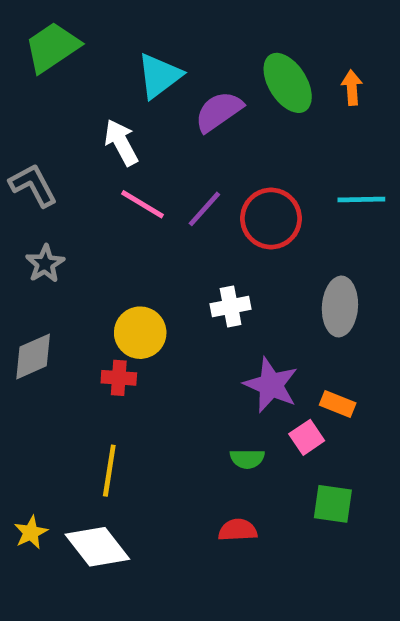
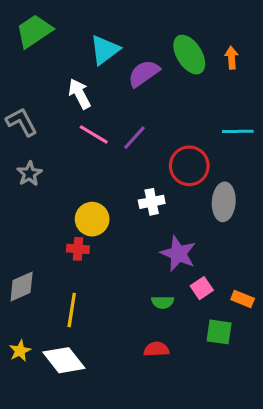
red circle: (271, 218) -> (189, 166), moved
gray diamond: (33, 356) -> (22, 286), moved
orange rectangle: (338, 404) -> (243, 299), moved

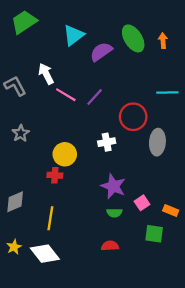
white arrow: (80, 94) -> (46, 74), moved
gray star: (29, 174) -> (21, 133), moved
purple star: (178, 254) -> (113, 186), moved

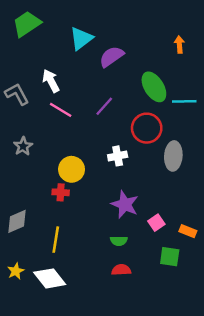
green ellipse: (133, 38) -> (154, 87), moved
pink line: (66, 95) -> (61, 110), moved
green semicircle: (114, 213) -> (119, 241), moved

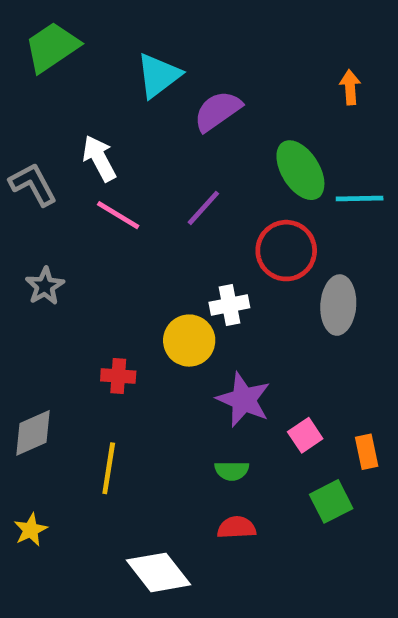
yellow circle: (72, 169) -> (189, 341), moved
orange rectangle: (188, 231) -> (367, 452), turned 56
green square: (170, 257) -> (331, 501), turned -35
white diamond: (50, 278) -> (158, 572), moved

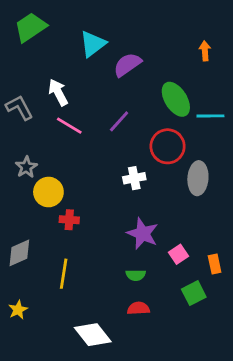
yellow circle: (189, 341) -> (48, 192), moved

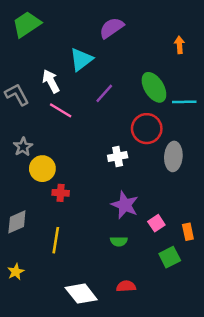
cyan triangle: (93, 44) -> (81, 59), moved
purple semicircle: (127, 65) -> (112, 28), moved
purple line: (119, 121) -> (104, 93), moved
red semicircle: (138, 308) -> (126, 286), moved

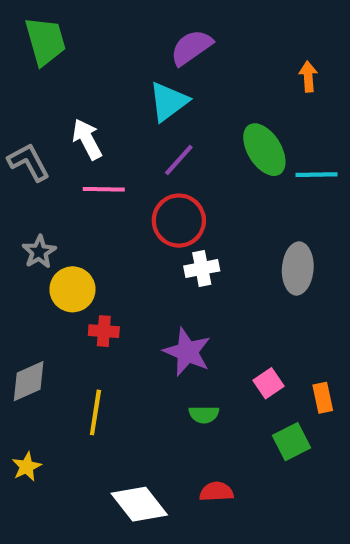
green trapezoid: (27, 24) -> (45, 41), turned 108
cyan triangle: (81, 59) -> (168, 102), moved
pink line: (61, 110) -> (104, 189), turned -30
red circle: (147, 129) -> (179, 221), moved
purple star: (125, 205) -> (187, 352), moved

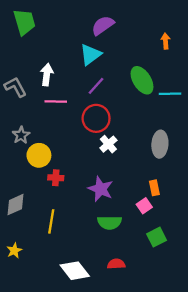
white arrow: (87, 139) -> (47, 75), turned 35
white cross: (202, 268) -> (108, 144), turned -30
orange rectangle: (323, 398) -> (154, 188), moved
green semicircle: (204, 415) -> (110, 223), size x1.5

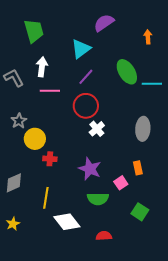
green trapezoid: (24, 22) -> (34, 31), moved
purple semicircle: (103, 25) -> (104, 23), moved
pink square: (144, 206) -> (121, 183), moved
green square: (157, 237) -> (140, 212), turned -30
white diamond: (75, 271) -> (67, 222), moved

